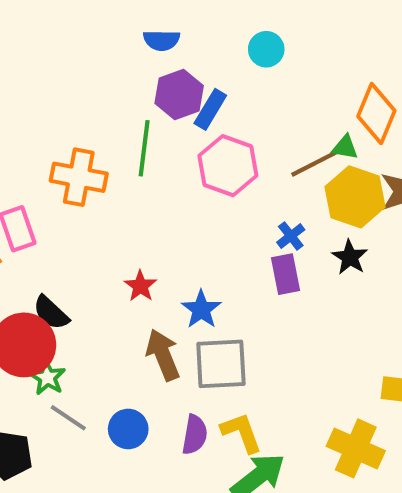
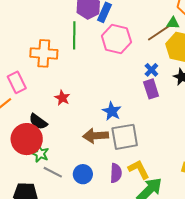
red star: (140, 286) -> (62, 98), moved
brown arrow: (163, 355) -> (96, 136), turned -65

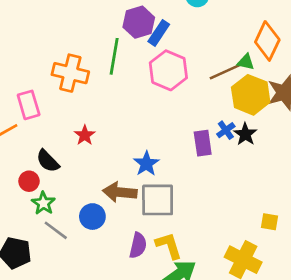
blue cross: (151, 70) -> (226, 130), moved
red circle: (27, 139) -> (29, 181), size x0.5
blue circle: (83, 174) -> (92, 217), moved

